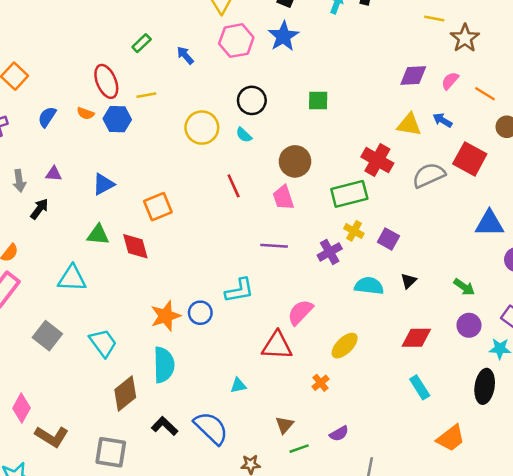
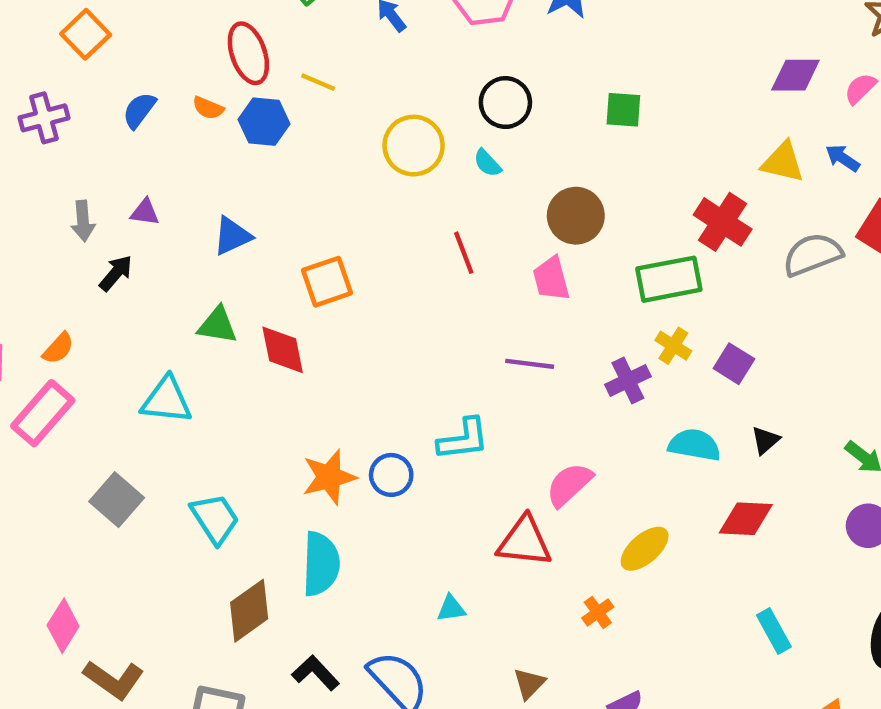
yellow line: (146, 95) -> (318, 82), turned 30
red diamond: (416, 338) -> (746, 519), moved

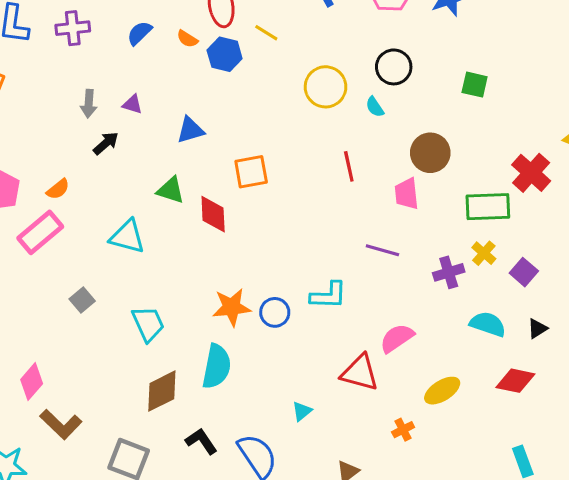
gray square: (117, 500) -> (82, 300), size x0.7
cyan triangle: (451, 608) -> (302, 411), turned -40

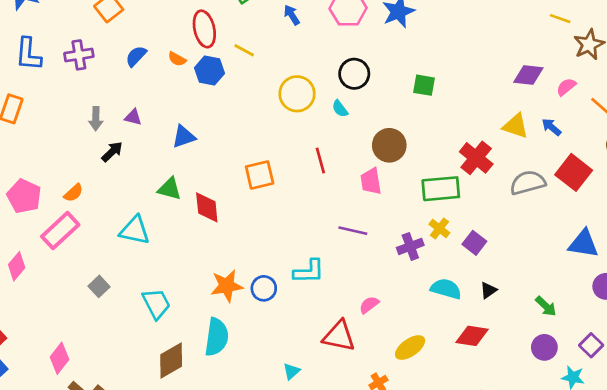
orange square: (251, 172) -> (260, 175), moved
pink semicircle: (397, 338) -> (369, 305), size x0.7

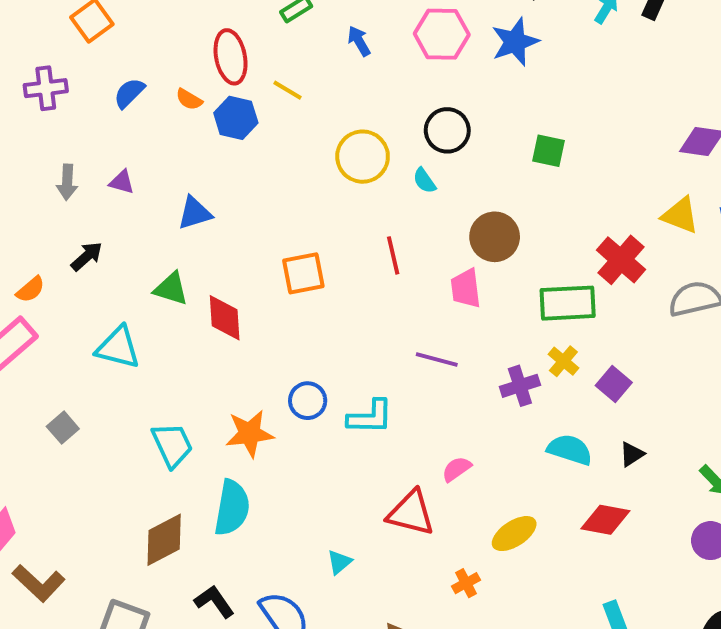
black arrow: (112, 152) -> (87, 256), moved
blue circle: (264, 288) -> (308, 401), moved
cyan trapezoid: (156, 304) -> (172, 445), moved

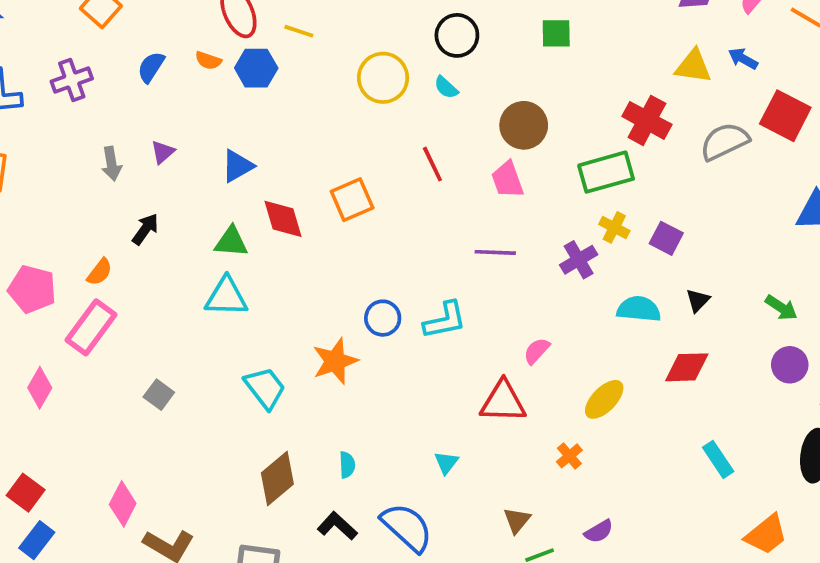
purple triangle: (122, 182) -> (163, 152), turned -45
red diamond: (225, 318) -> (283, 219), moved
cyan triangle: (118, 348) -> (226, 297), moved
cyan semicircle: (232, 508) -> (347, 465), moved, size x0.5

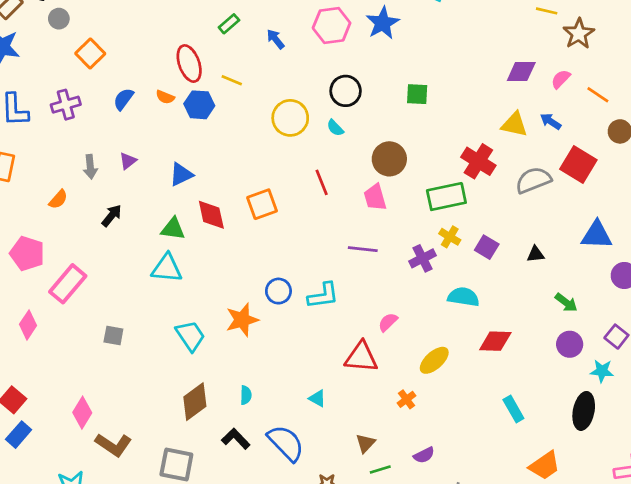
orange semicircle: (100, 272) -> (58, 199), moved
black triangle: (698, 300) -> (536, 254), moved, turned 36
gray square: (159, 395) -> (113, 336), turned -30
cyan triangle: (446, 463) -> (317, 398), turned -42

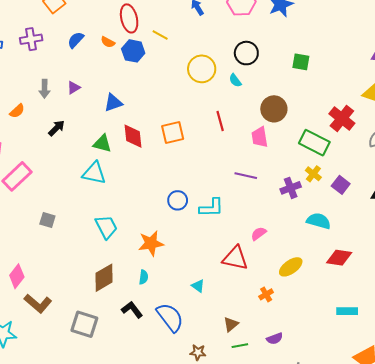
green rectangle: (446, 197) -> (314, 143), turned 32
orange star: (242, 320) -> (151, 243), moved
cyan rectangle: (513, 409) -> (347, 311), turned -66

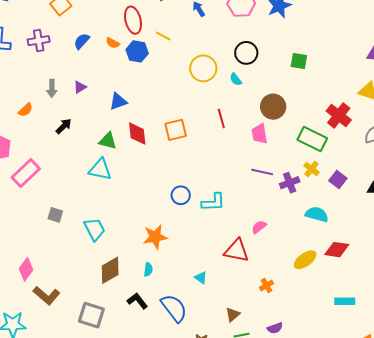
purple line: (246, 176) -> (262, 172), moved
cyan trapezoid: (106, 227) -> (95, 229), moved
yellow ellipse: (291, 267) -> (305, 260), moved

